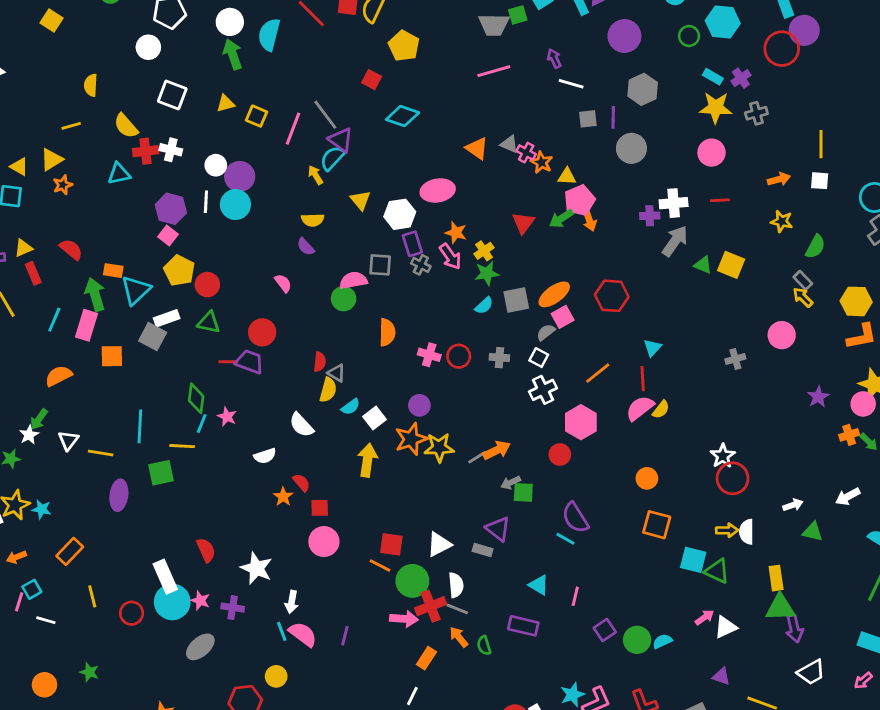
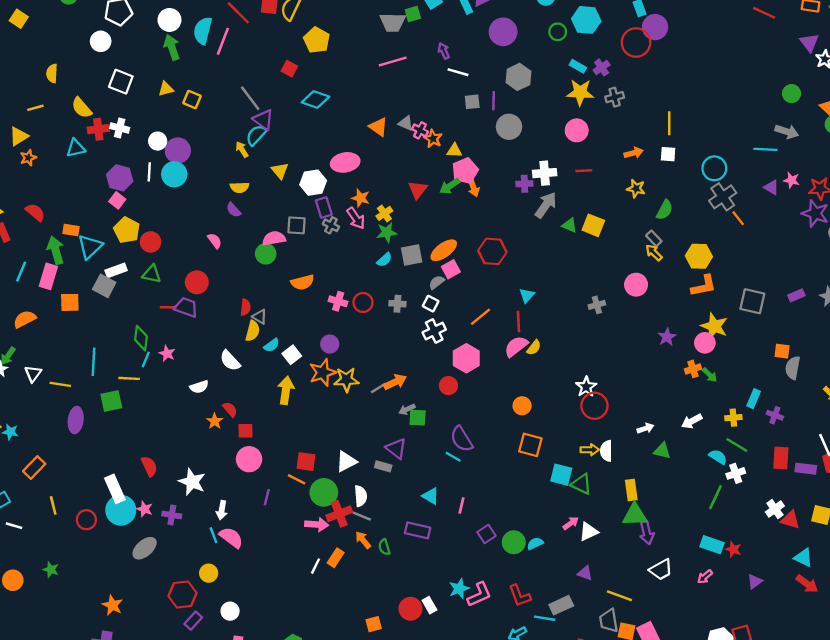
pink line: (293, 129) -> (223, 41), moved
orange semicircle: (387, 332) -> (302, 282), turned 75
purple line: (345, 636) -> (267, 497), moved
white line: (412, 696) -> (315, 566), moved

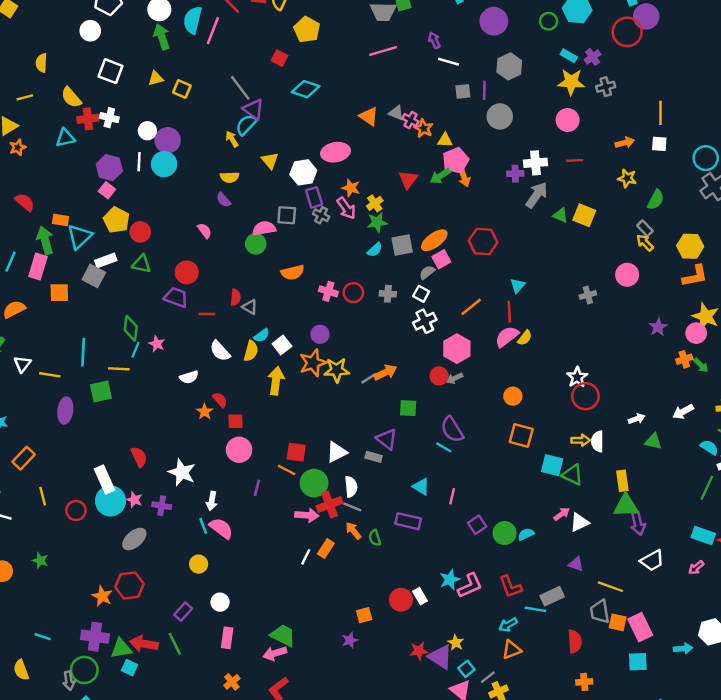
red line: (168, 307) -> (207, 314), moved
yellow semicircle: (253, 331) -> (251, 351), moved
gray arrow: (407, 409) -> (455, 378), moved
red hexagon: (183, 595) -> (130, 585), moved

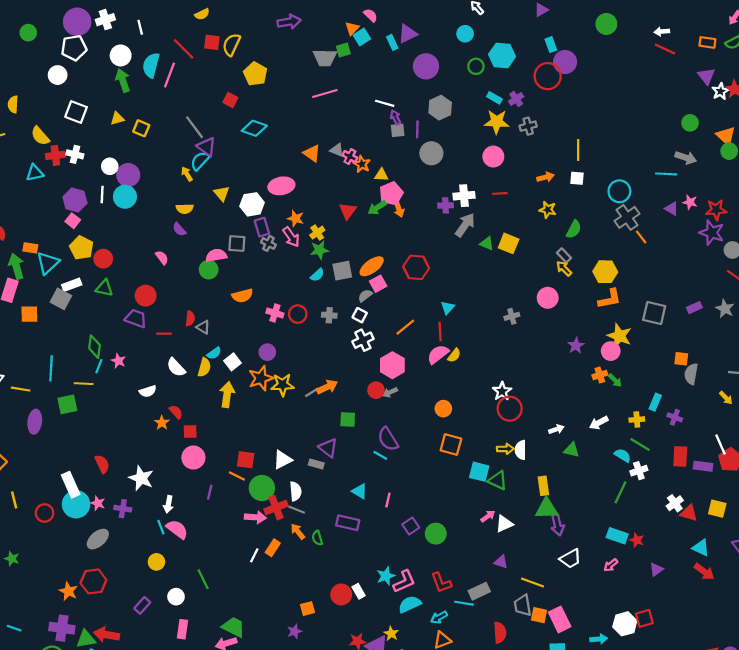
purple arrow: (434, 40) -> (396, 117), moved
cyan semicircle: (526, 534) -> (410, 604), moved, size x1.5
green line: (175, 644) -> (203, 579), moved

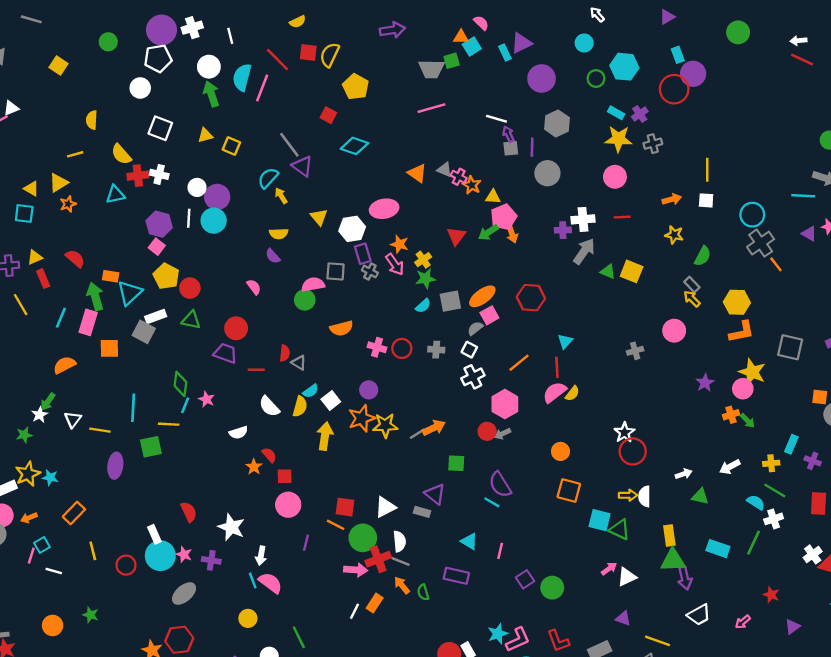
orange triangle: (352, 28) -> (461, 37), turned 48
cyan semicircle: (200, 161) -> (268, 178), moved
white rectangle: (71, 485) -> (154, 534), size x0.7
cyan rectangle: (617, 536) -> (718, 549), moved

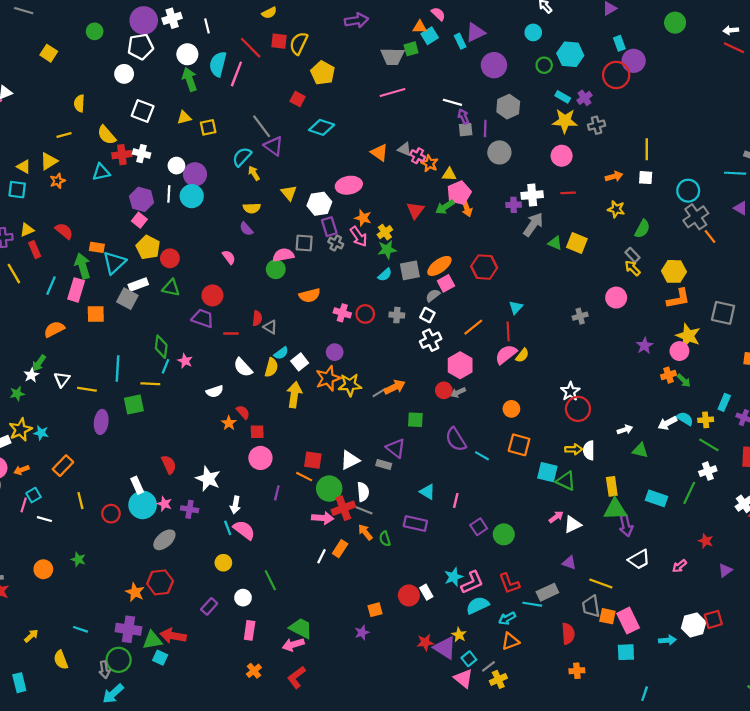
yellow square: (231, 146) -> (208, 127), turned -35
cyan line: (492, 502) -> (482, 456), moved
cyan semicircle: (756, 502) -> (685, 419), moved

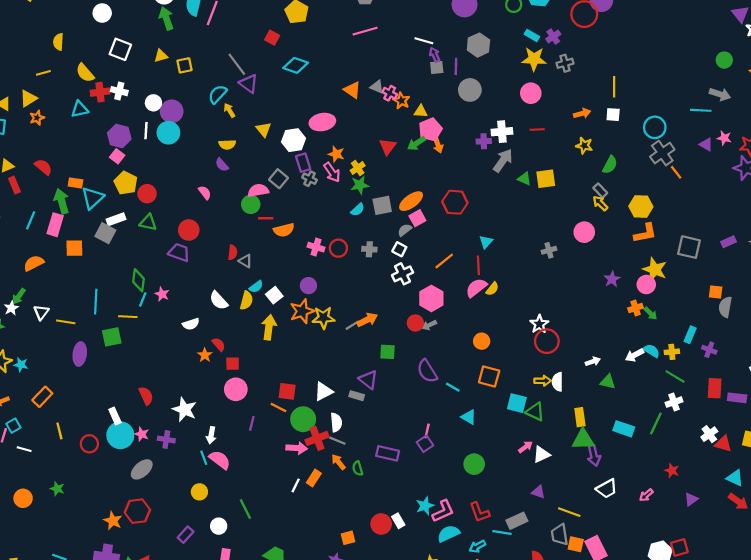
gray square: (304, 243) -> (279, 179), turned 36
yellow square: (577, 243) -> (546, 179), turned -30
red line: (231, 334) -> (266, 218), moved
cyan triangle: (427, 492) -> (469, 417), moved
purple square: (479, 527) -> (425, 444), moved

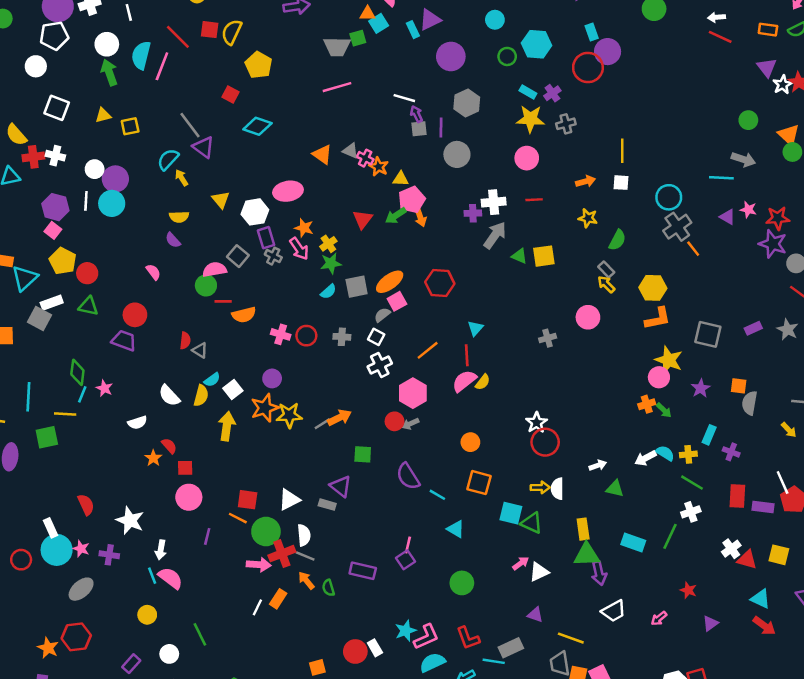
purple star: (612, 279) -> (701, 388), moved

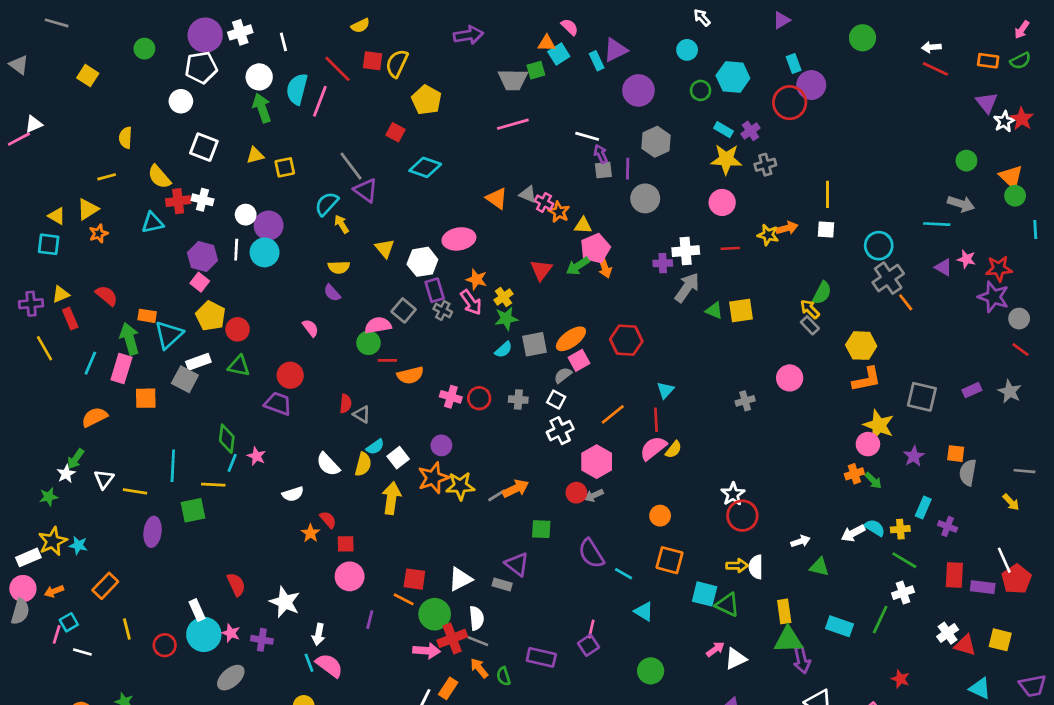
yellow star: (588, 218) -> (768, 235), moved
yellow arrow: (606, 284) -> (810, 309), moved

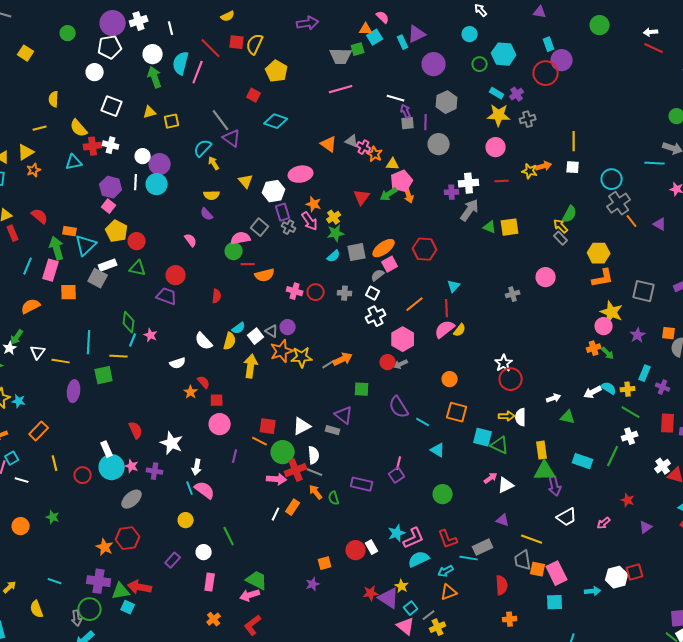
purple triangle: (782, 20) -> (540, 12), turned 40
purple triangle: (944, 267) -> (660, 224), moved
gray triangle: (362, 414) -> (272, 331), moved

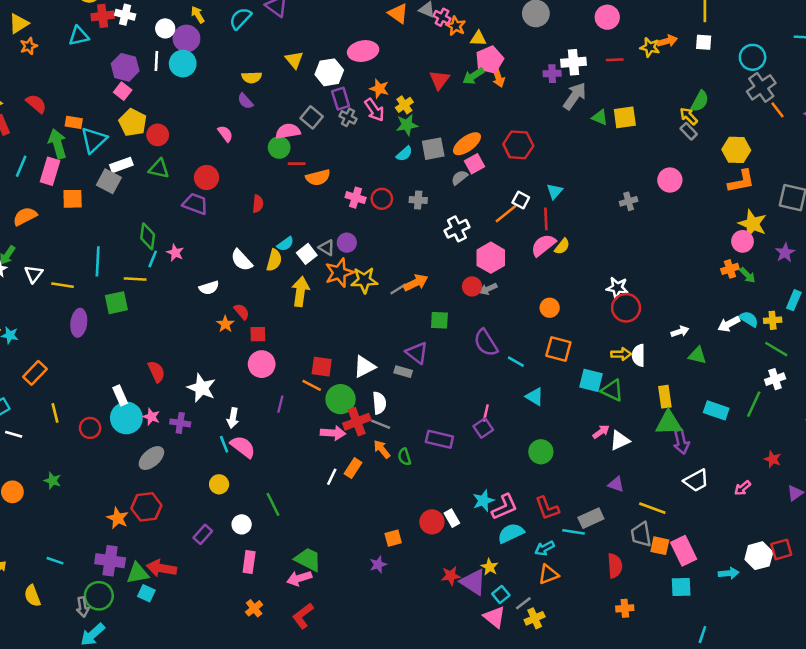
yellow arrow: (214, 163) -> (198, 15), moved
white square: (373, 293) -> (521, 200), moved
white star: (504, 363) -> (617, 288), turned -30

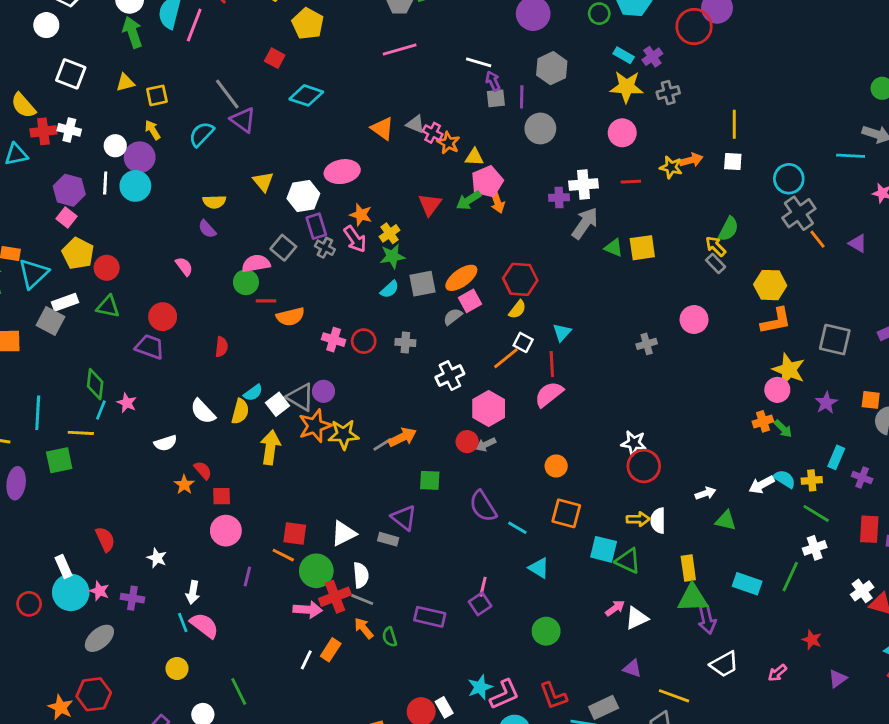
yellow semicircle: (562, 246) -> (517, 309), moved
gray triangle: (327, 248) -> (301, 397), size x1.5
white star: (202, 388) -> (157, 558), size x0.6

